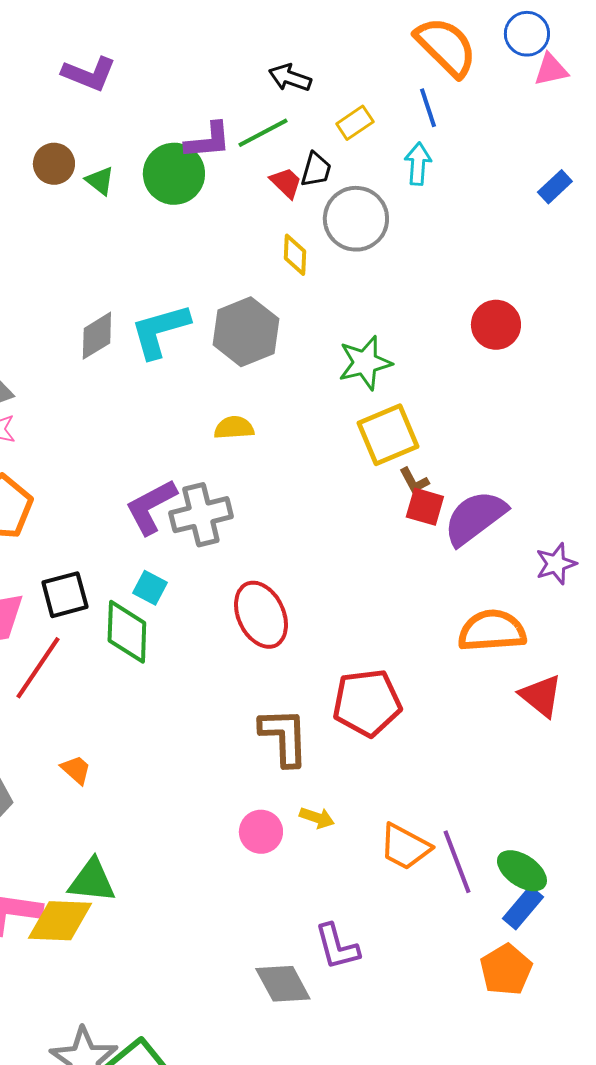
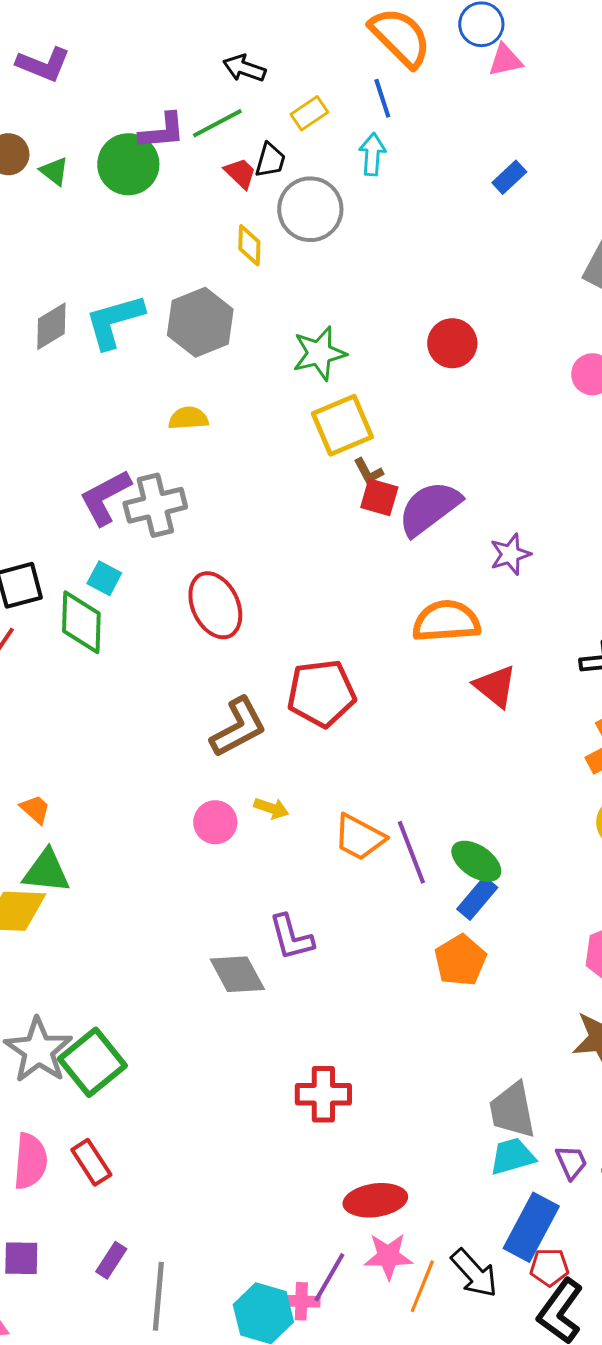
red circle: (496, 325) -> (452, 343), moved
brown L-shape: (284, 737) -> (238, 727), turned 64
orange trapezoid: (76, 770) -> (35, 809), moved

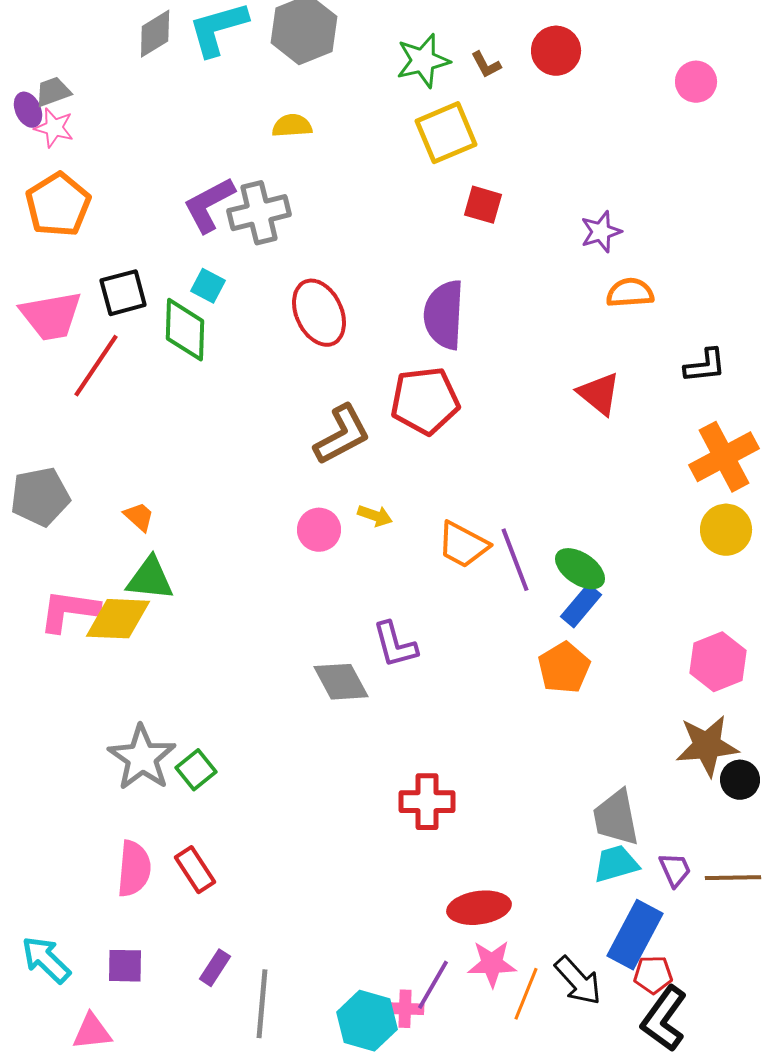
brown L-shape: (368, 471) -> (486, 65), moved
purple semicircle: (429, 508) -> (444, 315), moved, turned -50
purple star: (510, 554) -> (601, 232), moved
orange semicircle: (446, 621) -> (630, 293), moved, size x0.7
green square: (92, 1062) -> (196, 770), size x0.6

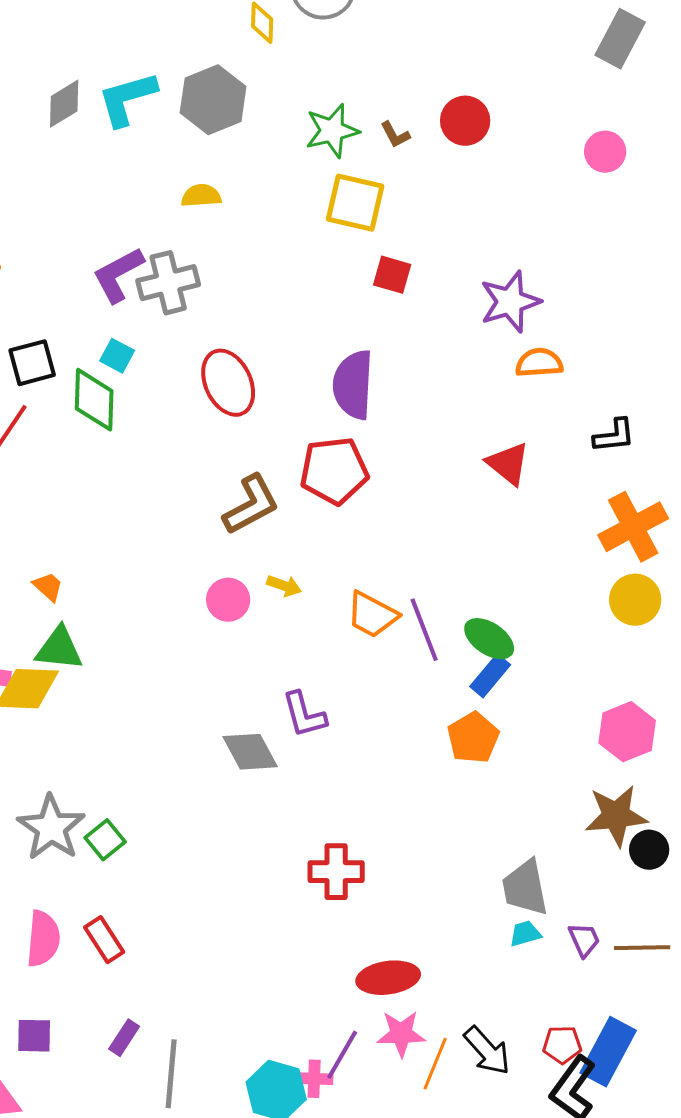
yellow square: (446, 133) -> (355, 203), turned 36
purple star: (601, 232) -> (510, 302), size x1.5
cyan trapezoid: (616, 864) -> (525, 934), size x0.7
blue rectangle: (635, 935) -> (608, 1052), moved

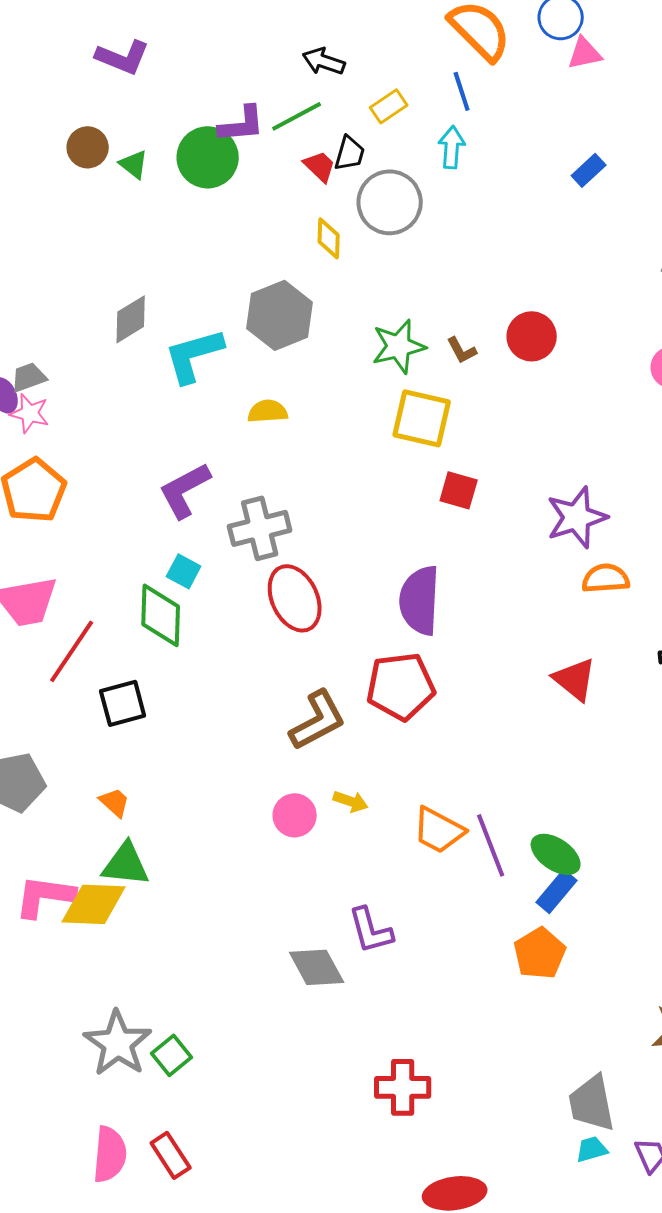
cyan L-shape: (127, 99) -> (194, 355), moved
gray cross: (168, 283) -> (260, 528), moved
black square: (32, 363) -> (123, 703), moved

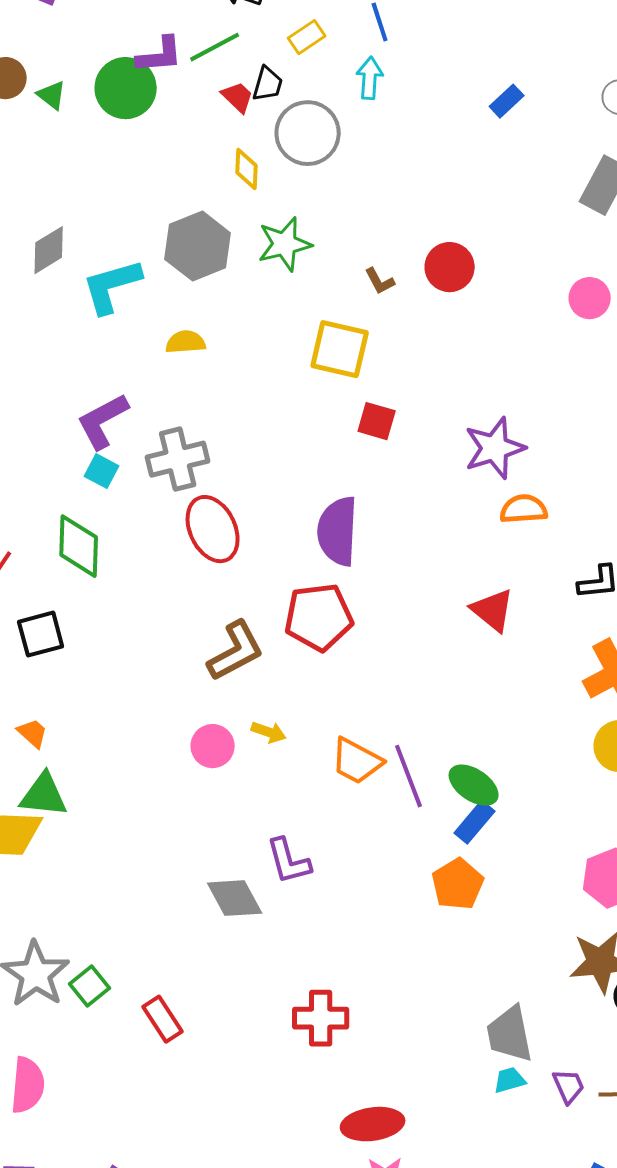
green star: (399, 346) -> (285, 244), moved
cyan square: (184, 571) -> (102, 471), moved
red rectangle: (171, 1155) -> (163, 1019), moved

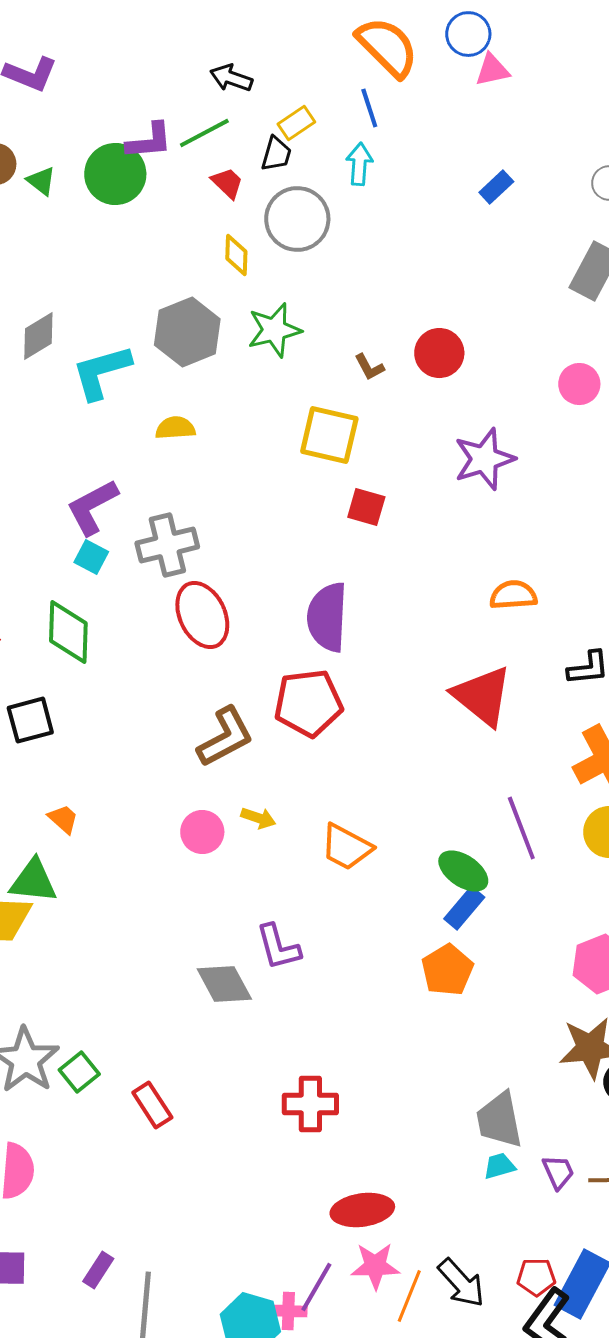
black trapezoid: (268, 84) -> (276, 154), moved
purple star: (495, 448) -> (484, 459), moved
red triangle: (493, 610) -> (482, 696), size x1.4
orange trapezoid: (33, 733) -> (63, 819), moved
purple line: (409, 776) -> (521, 828), moved

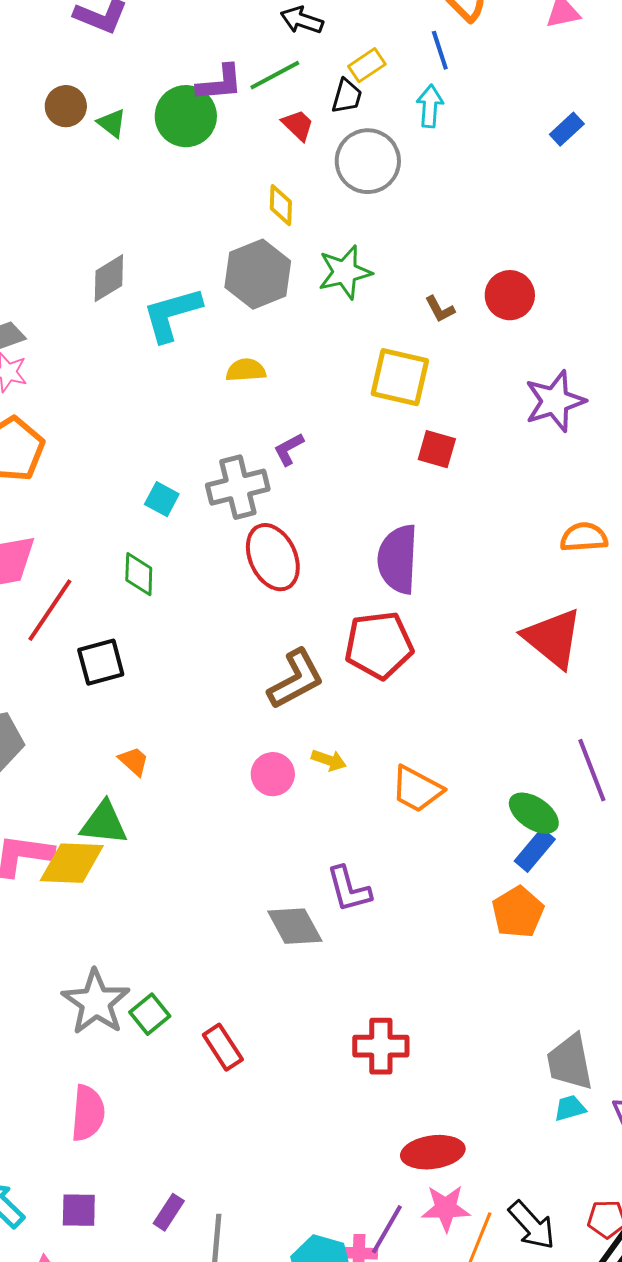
yellow diamond: (236, 255) -> (281, 205), moved
purple L-shape: (92, 507) -> (289, 449), moved, size x0.6
green diamond: (68, 632) -> (139, 574), size x0.7

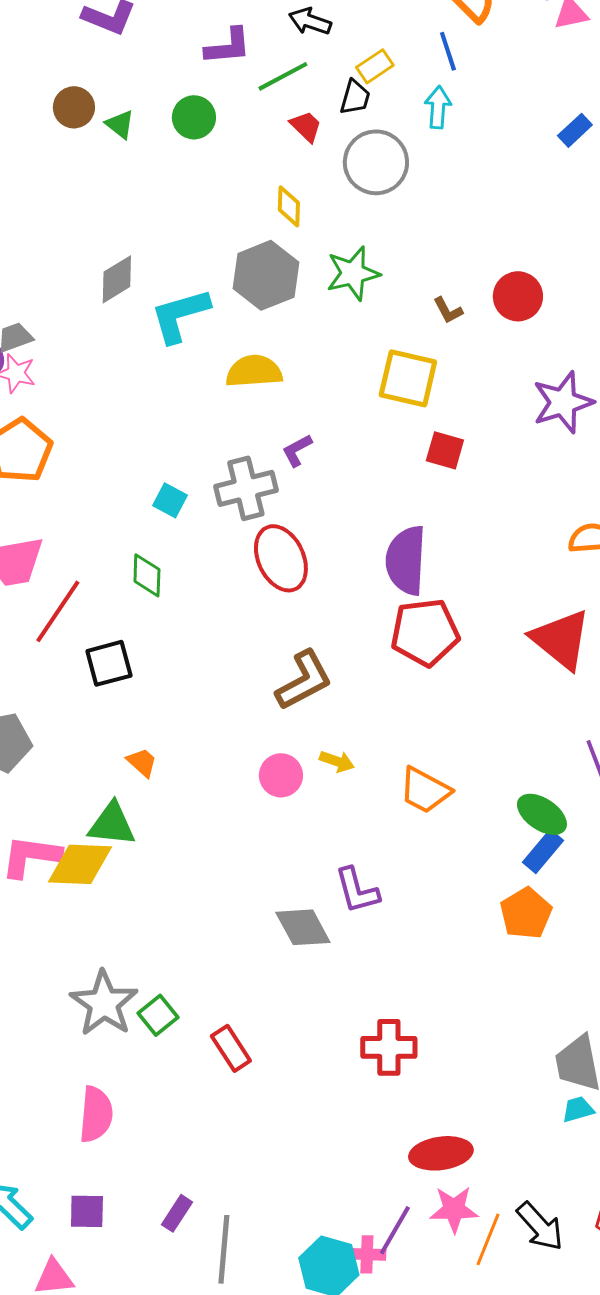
purple L-shape: (220, 83) -> (228, 46), moved
green circle: (186, 116) -> (194, 117), size x0.7
yellow semicircle: (246, 370) -> (254, 371), size x1.4
red pentagon: (379, 645) -> (425, 632), moved

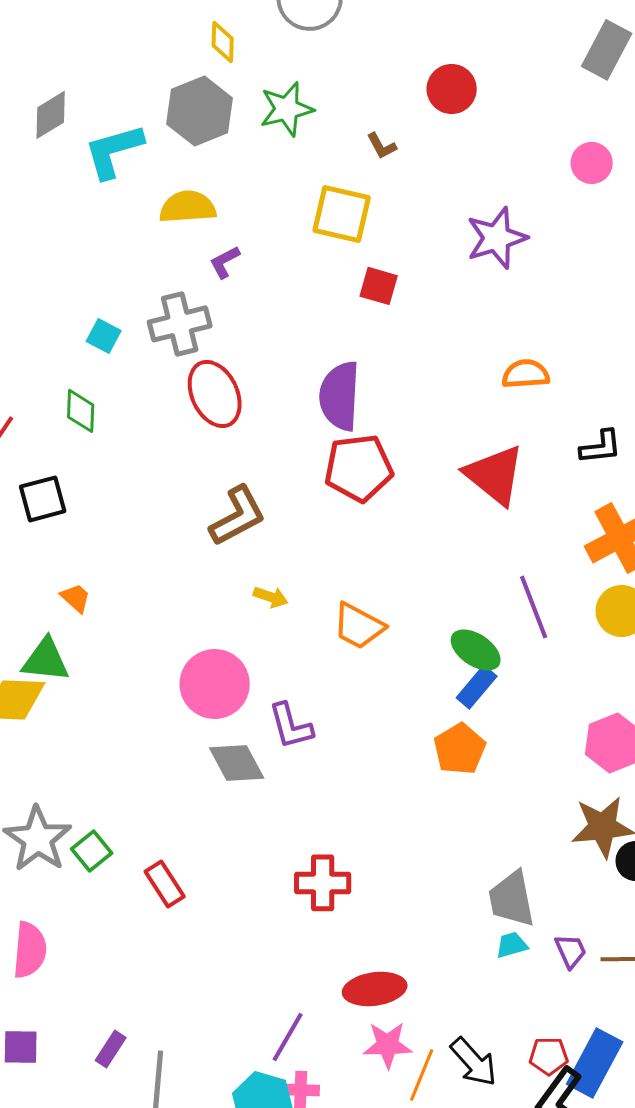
red circle: (518, 296) -> (452, 89), moved
purple L-shape: (297, 450) -> (225, 262), moved
pink circle: (281, 775) -> (215, 684), moved, size x1.6
purple line: (395, 1230) -> (288, 1037), moved

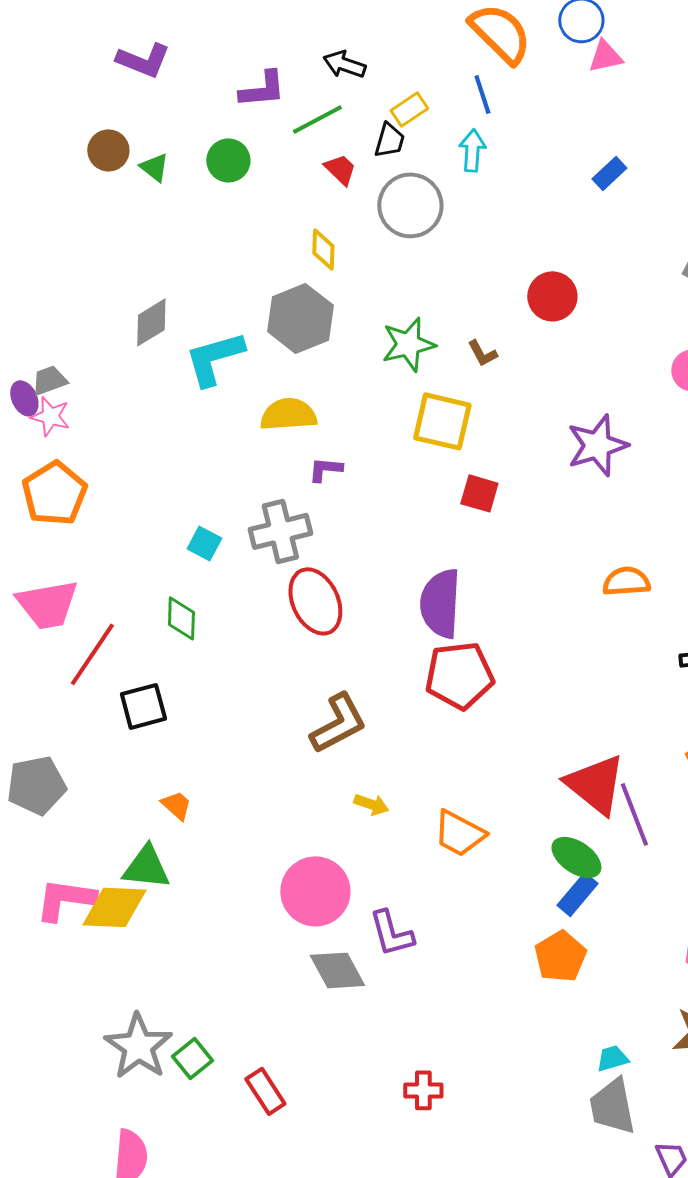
green star: (287, 109) -> (408, 344), moved
purple L-shape: (225, 262) -> (325, 469), turned 33
red triangle: (495, 475) -> (595, 784), moved
red cross: (323, 883) -> (423, 1090), size x0.7
cyan trapezoid: (512, 945) -> (612, 1058), moved

